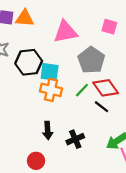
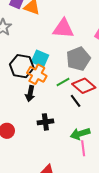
black hexagon: (29, 62) -> (22, 66), moved
red diamond: (106, 88) -> (84, 86), turned -30
black arrow: (48, 131) -> (30, 94), moved

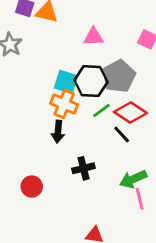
pink triangle: (63, 28) -> (93, 37), size x0.7
black hexagon: (22, 66) -> (91, 81), moved

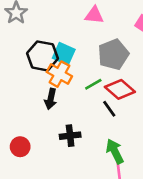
black hexagon: (91, 81) -> (43, 56), moved
green arrow: (133, 179) -> (115, 151), turned 80

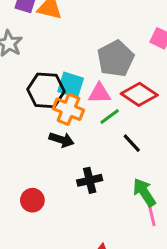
pink triangle: (94, 15) -> (99, 93), moved
gray pentagon: (113, 54) -> (116, 59), moved
red diamond: (120, 89) -> (139, 94), moved
black arrow: (51, 99) -> (62, 140), turned -78

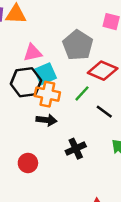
cyan square: (71, 85) -> (45, 74), turned -30
pink triangle: (99, 93) -> (33, 53), moved
red circle: (32, 200) -> (28, 163), moved

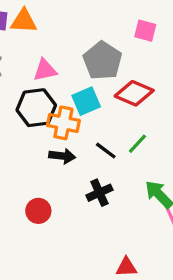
cyan square: (45, 74) -> (86, 101), moved
green line: (82, 93) -> (137, 144), moved
black line: (104, 112) -> (106, 151), moved

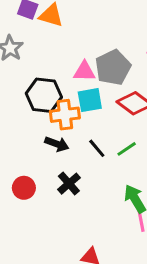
pink triangle: (45, 70) -> (84, 71), moved
orange cross: (63, 123) -> (65, 115), turned -32
black cross: (99, 193) -> (69, 184), moved, turned -30

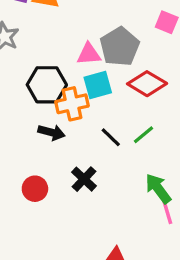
black arrow: (57, 144) -> (51, 132), moved

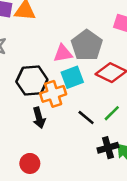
black arrow: (51, 132) -> (39, 118), turned 66
black cross: (84, 179) -> (108, 148), moved, turned 36

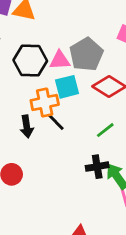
black hexagon: (32, 81) -> (30, 61), moved
black line: (86, 117) -> (56, 122), moved

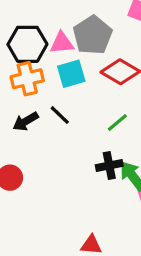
orange cross: (45, 102) -> (27, 79), moved
black arrow: (27, 127) -> (26, 121), turned 70

